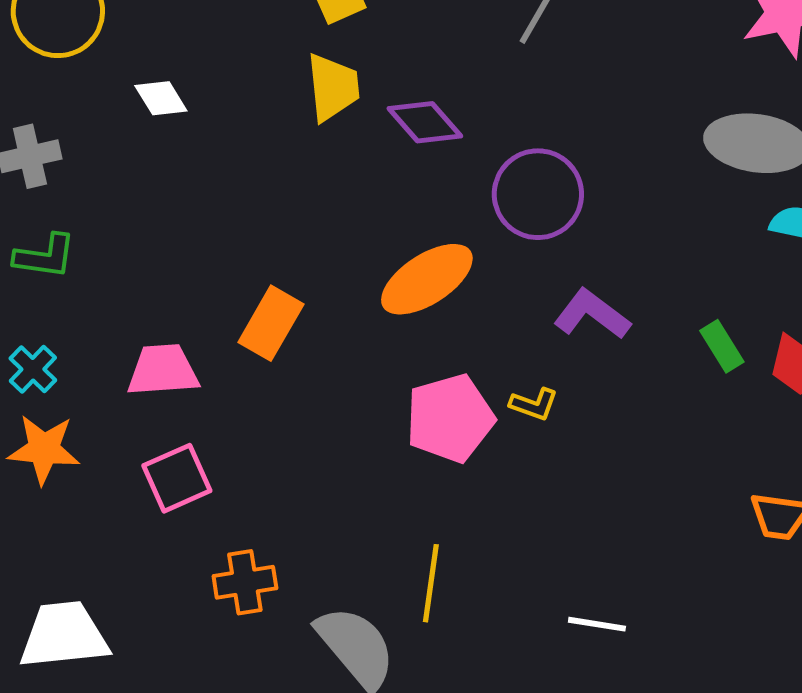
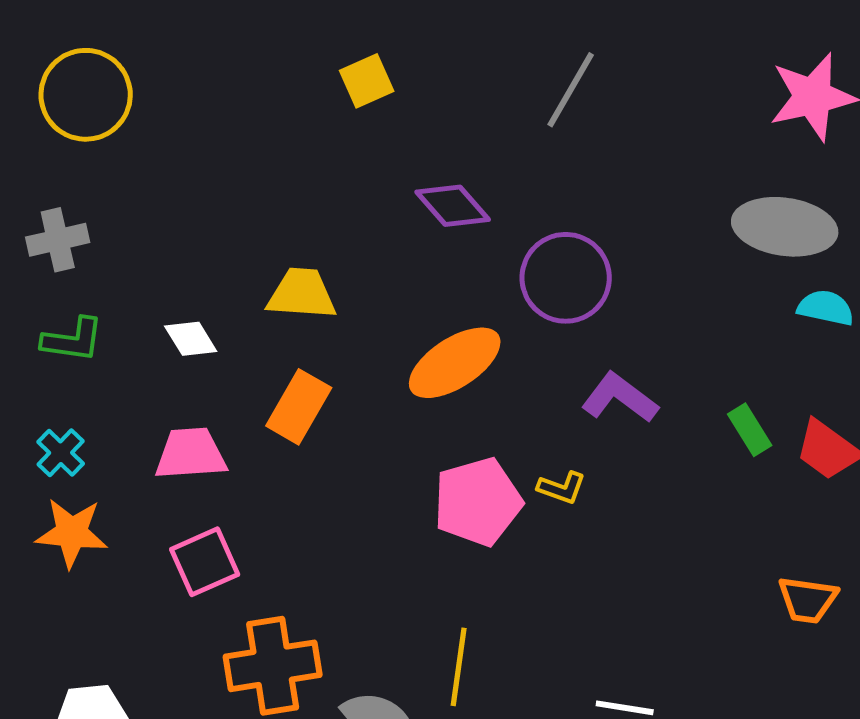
yellow trapezoid: (333, 87) -> (302, 294), moved, turned -80
white diamond: (161, 98) -> (191, 339), moved
orange cross: (245, 582) -> (273, 666), size x1.5

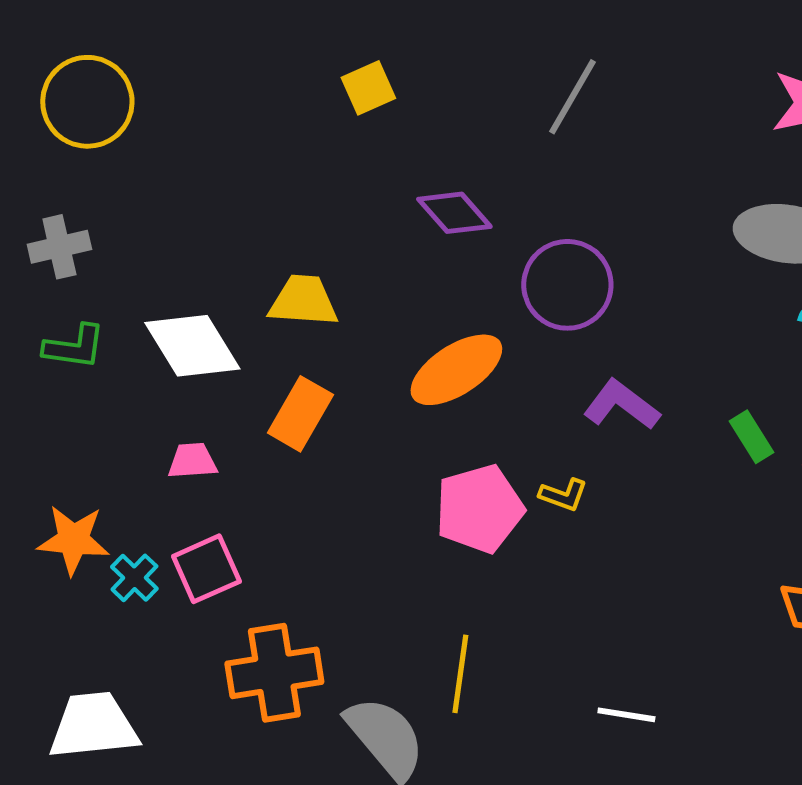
white diamond: (191, 339) -> (192, 346), size x1.8
cyan cross: (61, 453) -> (134, 578), moved
pink trapezoid: (191, 454) -> (192, 461), size x0.7

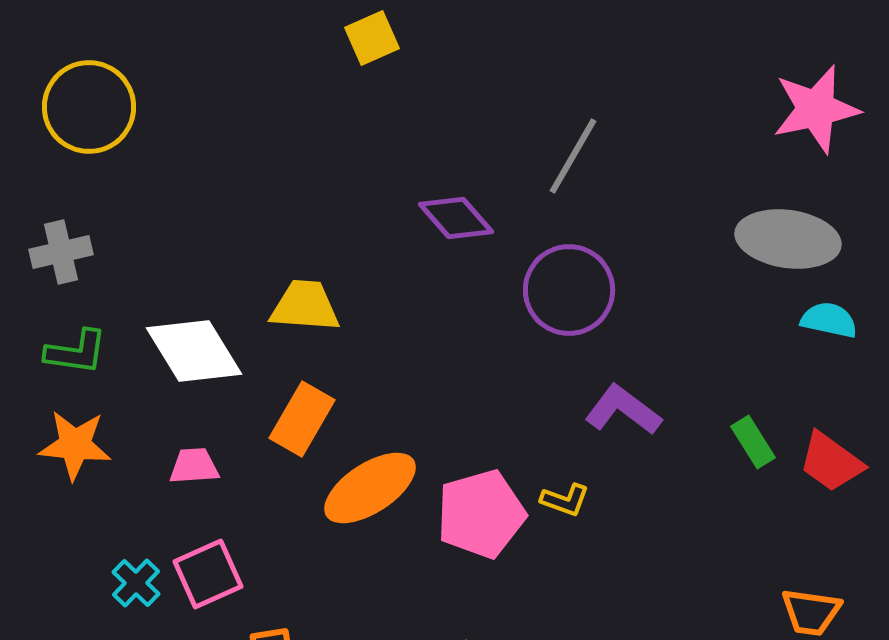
yellow square: (368, 88) -> (372, 38), moved
gray line: (572, 97) -> (573, 156), moved
orange ellipse: (456, 370) -> (370, 488), moved
orange star: (73, 540) -> (75, 445), moved

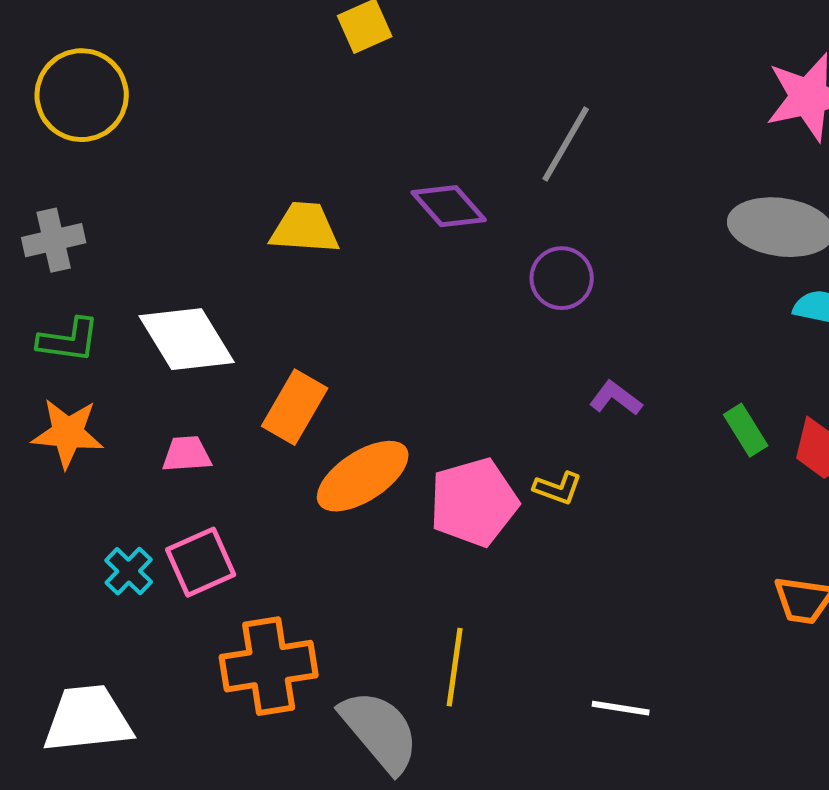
purple circle: (569, 290) -> (562, 278), size x0.7
yellow trapezoid: (305, 306) -> (305, 228), moved
purple L-shape: (623, 410) -> (616, 398), size x0.7

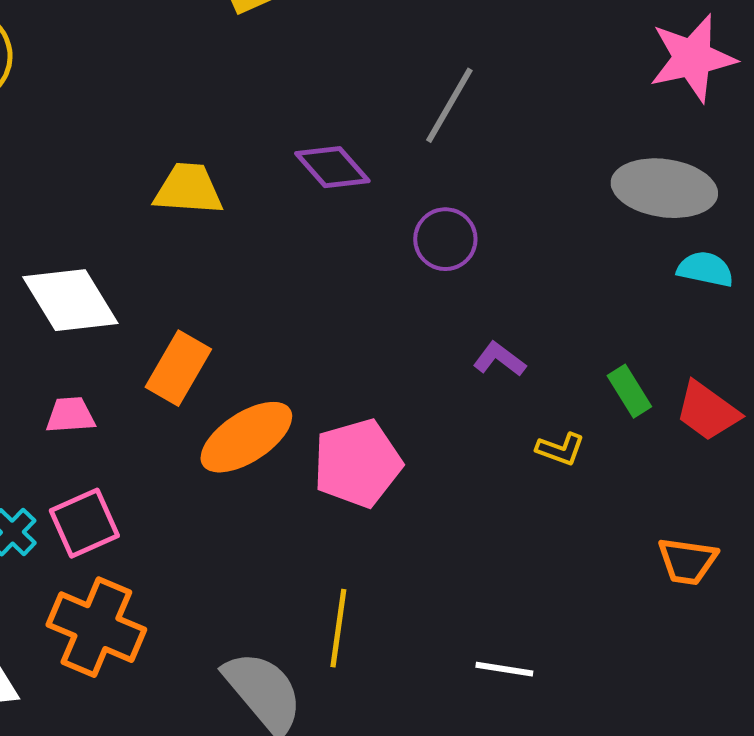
yellow L-shape: (558, 488) -> (560, 449), moved
orange cross: (269, 666) -> (96, 627), moved, turned 32

